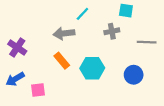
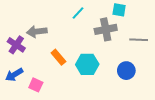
gray cross: (112, 31) -> (106, 29), size x1.5
gray arrow: (64, 33) -> (37, 31), moved
pink square: (38, 90) -> (36, 85), turned 32

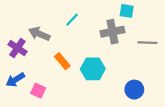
cyan line: (78, 13) -> (72, 20), moved
gray arrow: (37, 31) -> (39, 34), turned 30
blue circle: (126, 71) -> (134, 90), moved

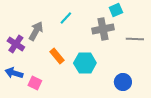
cyan square: (127, 11) -> (116, 10), turned -32
gray arrow: (39, 34) -> (36, 31), turned 96
blue arrow: (15, 80) -> (14, 73), turned 48

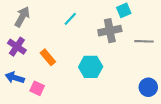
gray arrow: (36, 31) -> (22, 17), moved
orange rectangle: (57, 56) -> (48, 57), moved
blue circle: (123, 82) -> (148, 87), moved

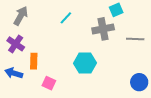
orange rectangle: (48, 57) -> (34, 61), moved, turned 42
pink square: (37, 88) -> (49, 83), moved

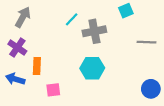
gray cross: (103, 29) -> (94, 31), moved
pink square: (49, 83) -> (53, 90), turned -32

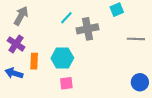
cyan hexagon: (92, 68) -> (62, 58), moved
pink square: (53, 90) -> (66, 83), moved

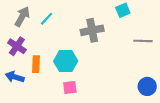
cyan line: (66, 18) -> (47, 19), moved

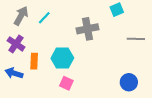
blue circle: (147, 86) -> (129, 82), moved
pink square: (70, 88) -> (66, 83), turned 32

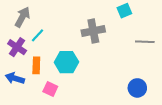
cyan line: (44, 18) -> (37, 35), moved
pink square: (66, 83) -> (50, 89), moved

